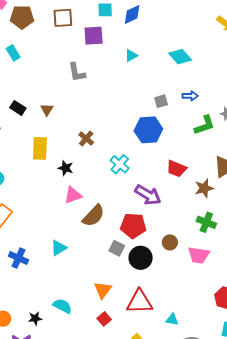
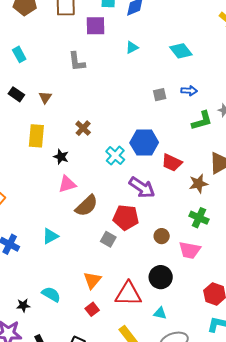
cyan rectangle: (13, 53) -> (19, 54), moved
blue hexagon: (148, 130) -> (144, 143), moved
black circle: (141, 258) -> (161, 277), moved

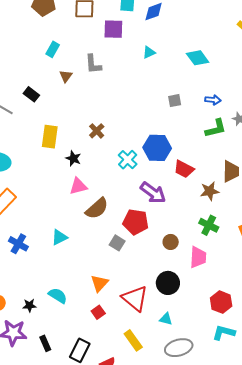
cyan rectangle: (19, 54) -> (53, 49), moved, turned 56
blue arrow: (189, 91) -> (213, 100), moved
brown triangle: (45, 97) -> (66, 76), moved
pink trapezoid: (190, 250) -> (198, 257), turned -100
red triangle: (128, 294) -> (135, 298), turned 36

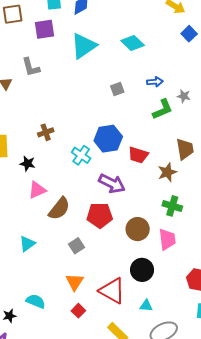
cyan triangle: (149, 52) -> (84, 46), size x2.0
brown cross: (97, 131) -> (46, 132), turned 35
brown circle: (171, 242) -> (138, 229), size x1.5
gray square: (117, 243) -> (76, 246), moved, turned 35

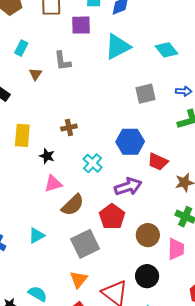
gray square: (117, 89) -> (145, 94), size x1.5
cyan cross: (81, 155) -> (93, 163), moved
purple arrow: (112, 184) -> (128, 187), turned -52
red pentagon: (100, 215) -> (112, 217), turned 30
gray square: (76, 246) -> (85, 244), size x1.8

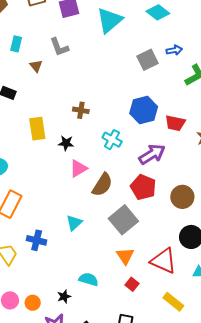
blue arrow: (184, 91) -> (174, 50), moved
brown cross: (69, 128) -> (81, 110), turned 35

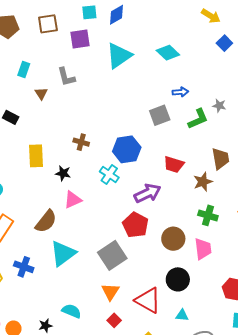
gray square: (148, 60) -> (160, 115), moved
blue hexagon: (144, 110) -> (127, 149), moved
brown semicircle: (102, 185) -> (46, 221), moved
cyan triangle: (74, 223) -> (63, 253), size x1.6

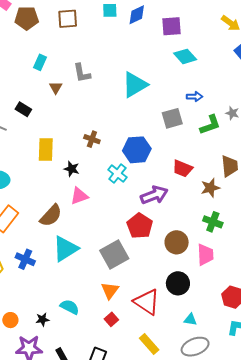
purple square: (80, 39) -> (172, 26), moved
cyan triangle: (119, 56) -> (135, 85), moved
cyan triangle: (182, 315) -> (190, 320), moved

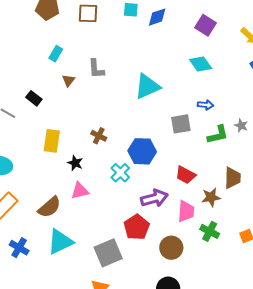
purple square: (172, 26) -> (205, 25), moved, turned 30
pink trapezoid: (205, 255) -> (186, 211), moved

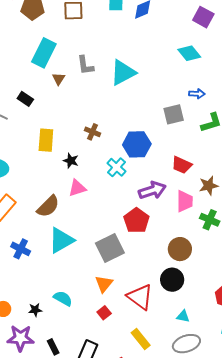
purple square: (205, 25) -> (203, 17), moved
cyan rectangle: (56, 54) -> (44, 53), size x1.8
cyan triangle: (147, 86) -> (123, 72), moved
brown circle: (171, 248) -> (180, 249), moved

